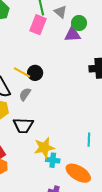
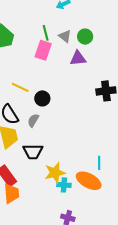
green circle: (79, 23) -> (85, 37), moved
yellow line: (22, 72) -> (20, 87), moved
orange ellipse: (78, 173) -> (89, 181), moved

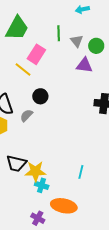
pink rectangle: (43, 50) -> (36, 54), moved
yellow line: (20, 87) -> (23, 70), moved
black trapezoid: (33, 152) -> (16, 164), moved
orange ellipse: (89, 181) -> (64, 206), moved, turned -30

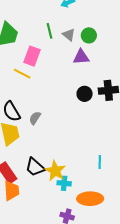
black circle: (40, 96) -> (85, 94), moved
black trapezoid: (16, 164) -> (35, 167), turned 40
yellow star: (35, 171) -> (55, 171), turned -30

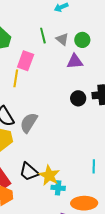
yellow line: (22, 74) -> (16, 78), turned 72
gray semicircle: (35, 118) -> (29, 123), size x1.5

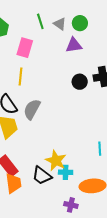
yellow line: (16, 78) -> (20, 76), moved
black trapezoid: (29, 172) -> (42, 176), moved

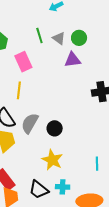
pink rectangle: (25, 48) -> (23, 62), turned -42
black circle: (80, 82) -> (55, 128), moved
yellow star: (56, 161) -> (52, 160), moved

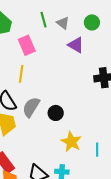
green circle: (79, 38) -> (92, 22), moved
purple triangle: (73, 60) -> (76, 45), turned 36
yellow star: (52, 160) -> (71, 142), moved

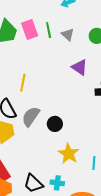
pink rectangle: (27, 45) -> (30, 30), moved
purple triangle: (76, 45) -> (80, 67), moved

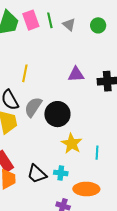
purple triangle: (80, 67) -> (76, 74), moved, turned -36
black circle: (55, 124) -> (57, 114), size x1.6

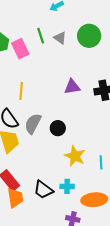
pink rectangle: (31, 20) -> (20, 49), moved
green circle: (98, 25) -> (89, 36), size x1.5
black circle: (57, 114) -> (58, 128), size x0.6

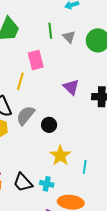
pink rectangle: (20, 49) -> (36, 60), moved
purple triangle: (72, 87) -> (71, 87), turned 42

